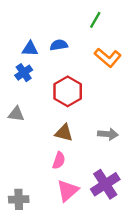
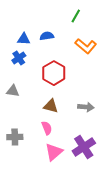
pink semicircle: (59, 160) -> (47, 128), turned -40
gray cross: (19, 199) -> (15, 137), moved

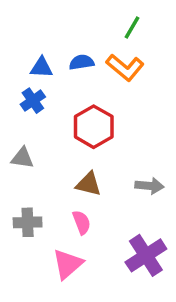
orange L-shape: (86, 46) -> (125, 67), moved
gray cross: (15, 137) -> (28, 222), moved
pink triangle: (54, 152) -> (68, 264), moved

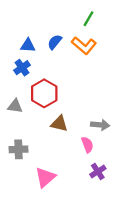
blue semicircle: (82, 62) -> (55, 42), turned -42
red hexagon: (94, 127) -> (44, 93), moved
pink semicircle: (82, 222) -> (87, 145), moved
purple cross: (146, 255) -> (98, 172), size x0.6

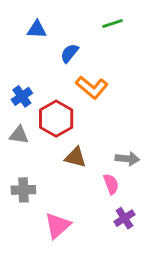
green line: (89, 19) -> (113, 24), turned 42
blue triangle: (28, 45) -> (37, 29), moved
orange L-shape: (84, 45) -> (92, 87), moved
blue cross: (22, 68) -> (22, 96), moved

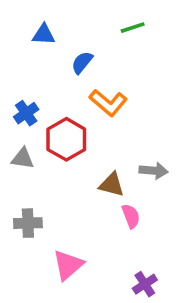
brown triangle: (75, 157) -> (112, 185), moved
gray arrow: (127, 159) -> (154, 171), moved
purple cross: (124, 218) -> (145, 284), moved

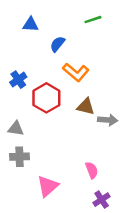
gray triangle: (23, 158) -> (16, 129), moved
brown triangle: (112, 185) -> (86, 106), moved
pink semicircle: (131, 216) -> (92, 170), moved

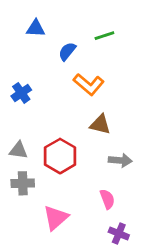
green line: (93, 20) -> (104, 36), moved
red hexagon: (46, 98) -> (60, 156), moved
gray arrow: (108, 120) -> (120, 160), moved
purple cross: (102, 200) -> (119, 233), turned -35

